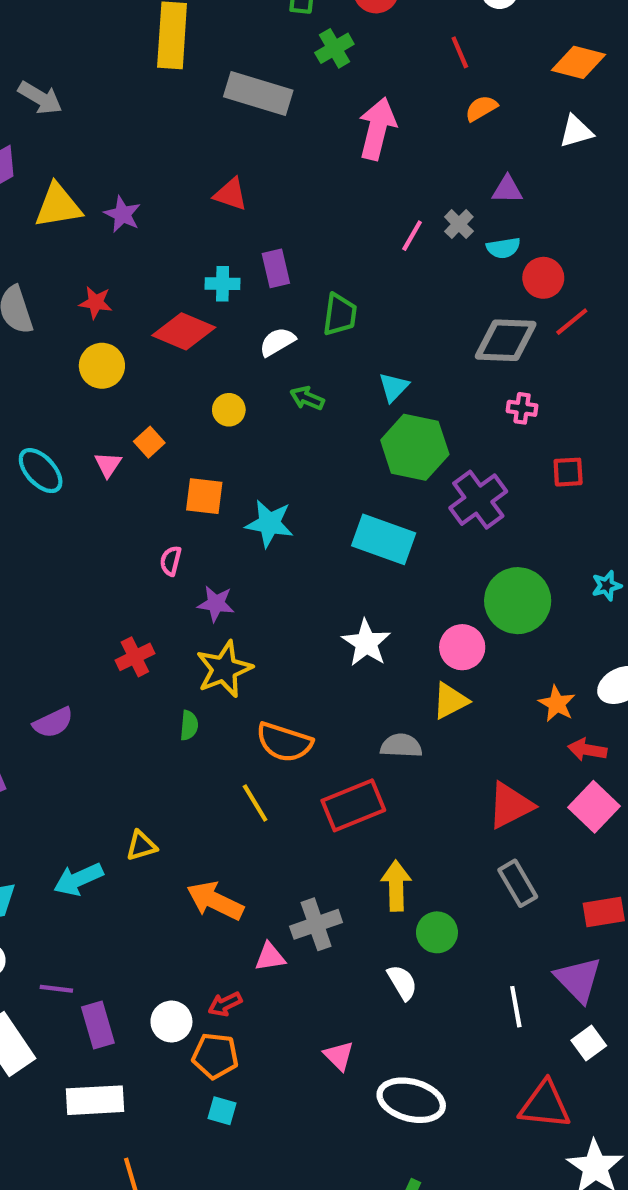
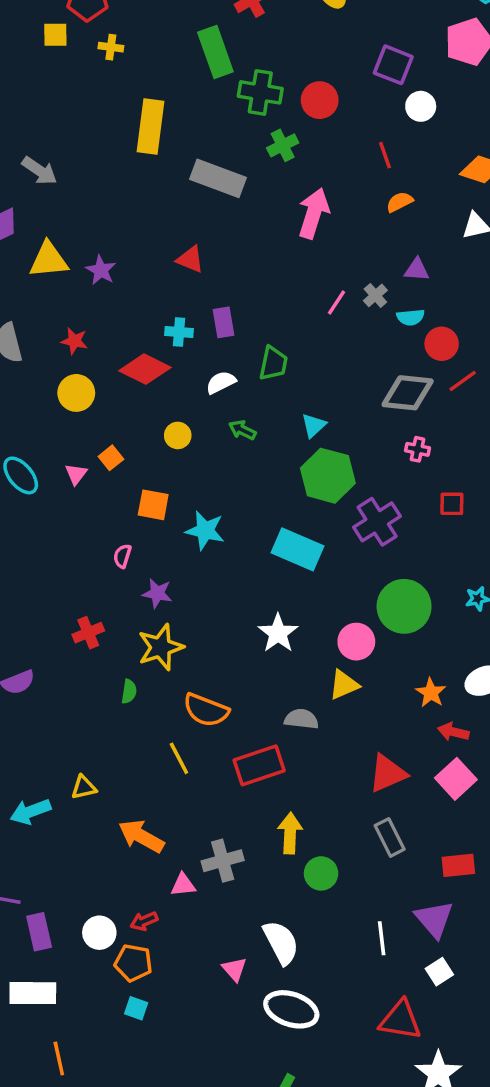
white semicircle: (402, 982) -> (281, 942), moved, size x1.5

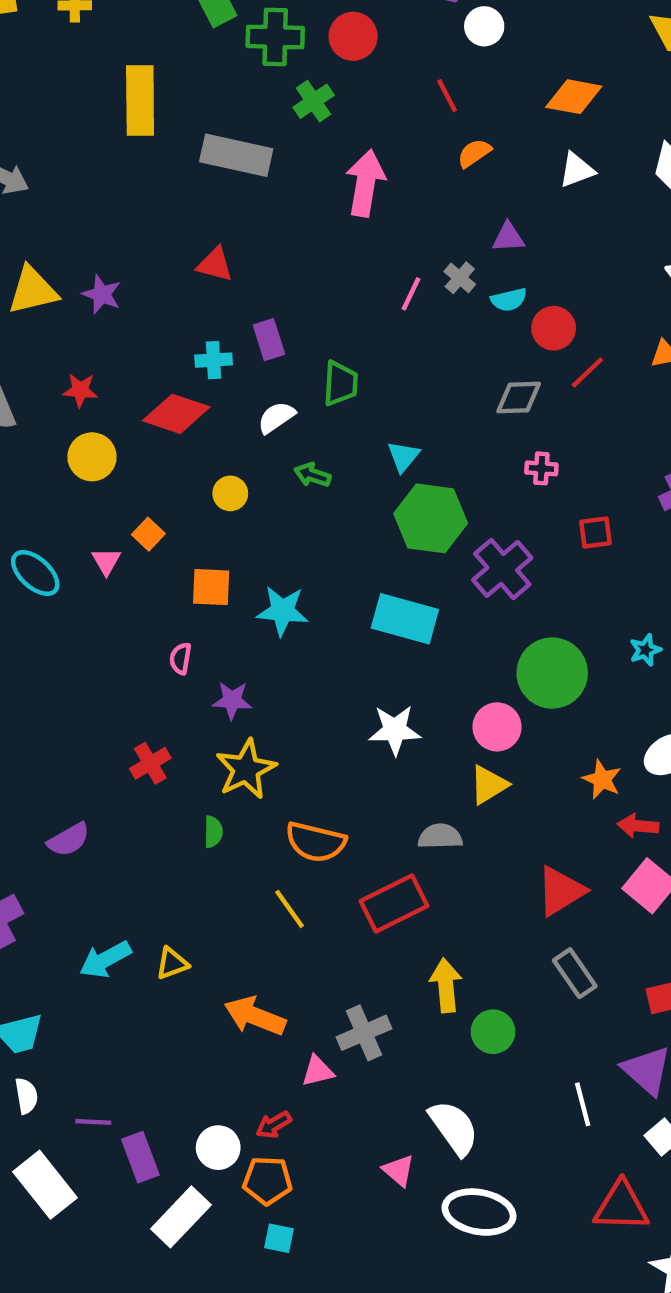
gray diamond: (408, 393) -> (519, 397), size x0.7
white star: (278, 633) -> (395, 730), turned -30
cyan arrow: (31, 812) -> (105, 959), moved
white rectangle: (33, 993) -> (181, 1217), moved, turned -39

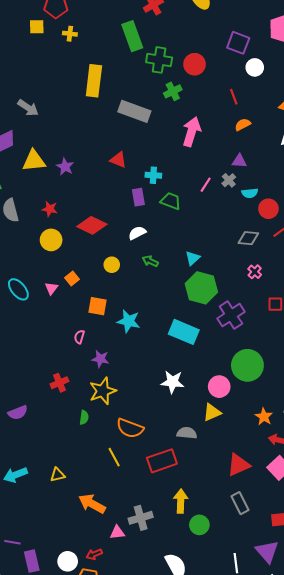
purple triangle: (508, 237) -> (239, 161), moved
cyan cross: (214, 360) -> (153, 175), moved
green trapezoid: (341, 383) -> (171, 201), moved, turned -80
pink cross: (541, 468) -> (255, 272), turned 32
cyan arrow: (105, 959) -> (15, 475), moved

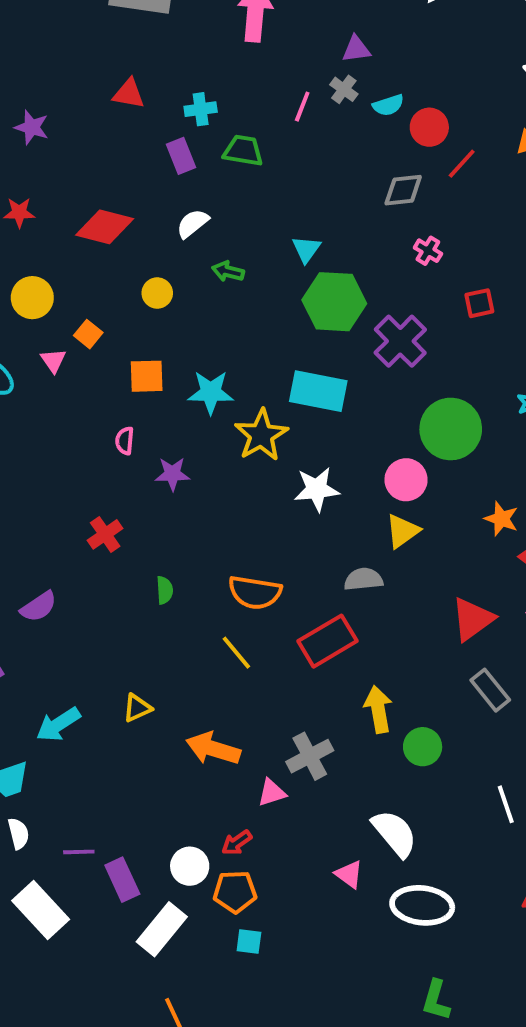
yellow circle: (51, 240) -> (32, 298), moved
yellow star: (103, 391) -> (261, 435), moved

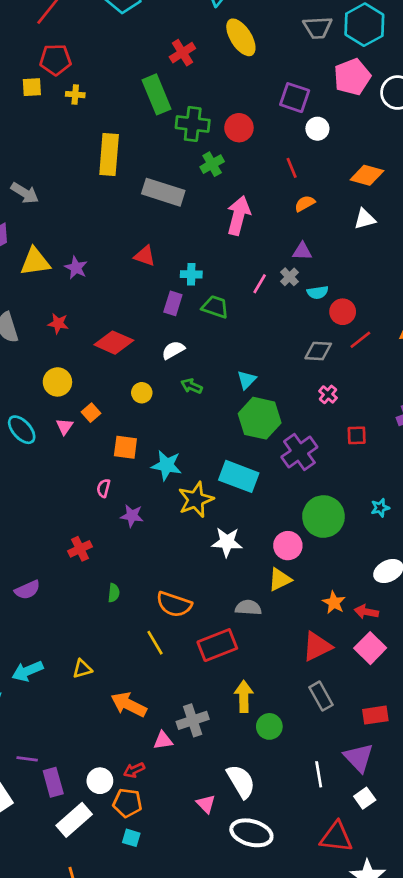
purple rectangle: (181, 156) -> (173, 303), turned 30
orange star: (501, 519) -> (334, 603), moved

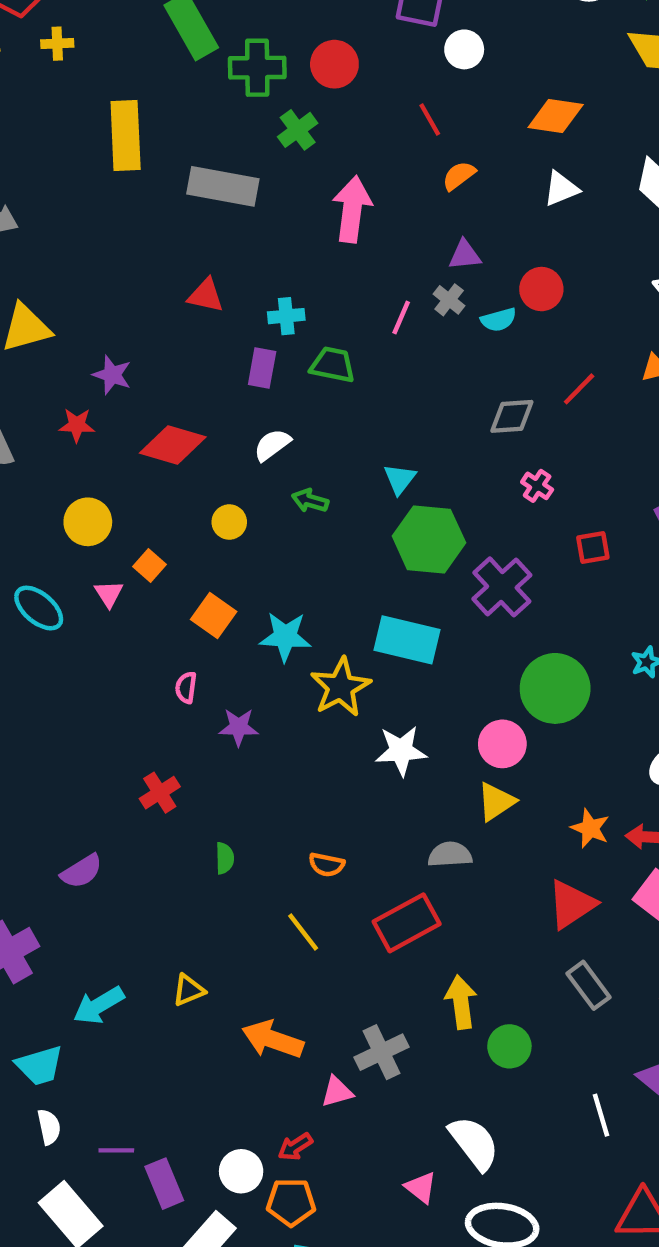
purple star: (76, 268) -> (112, 375), moved
red circle: (343, 312) -> (541, 289), moved
orange square: (125, 447) -> (214, 616), turned 35
orange semicircle: (174, 604) -> (327, 865), size x0.6

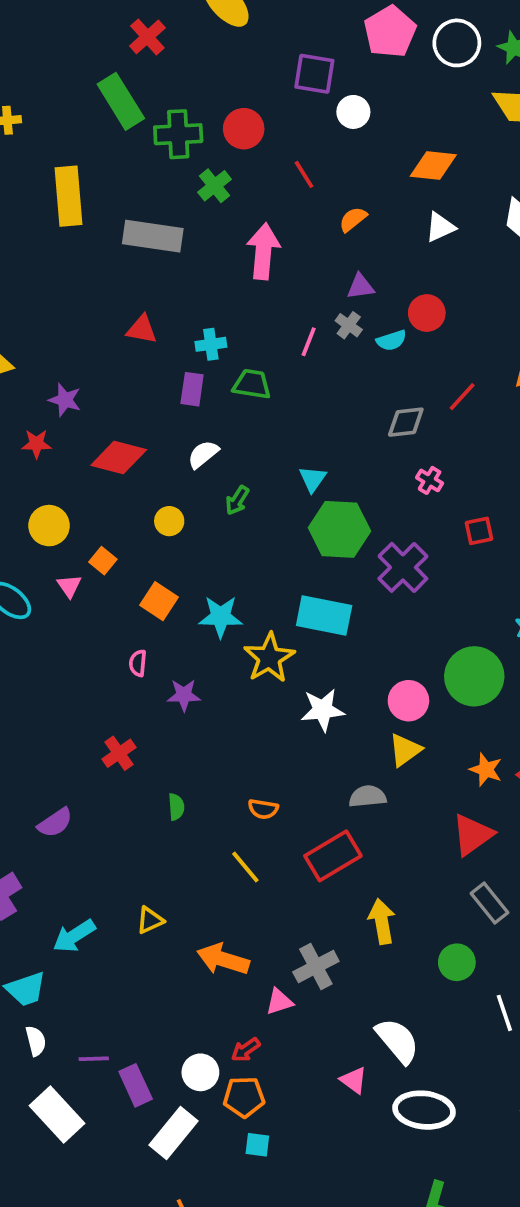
red line: (430, 119) -> (304, 174), moved
green arrow: (310, 501) -> (237, 500), turned -72
green circle: (555, 688) -> (474, 676), moved
green circle: (509, 1046) -> (457, 962), moved

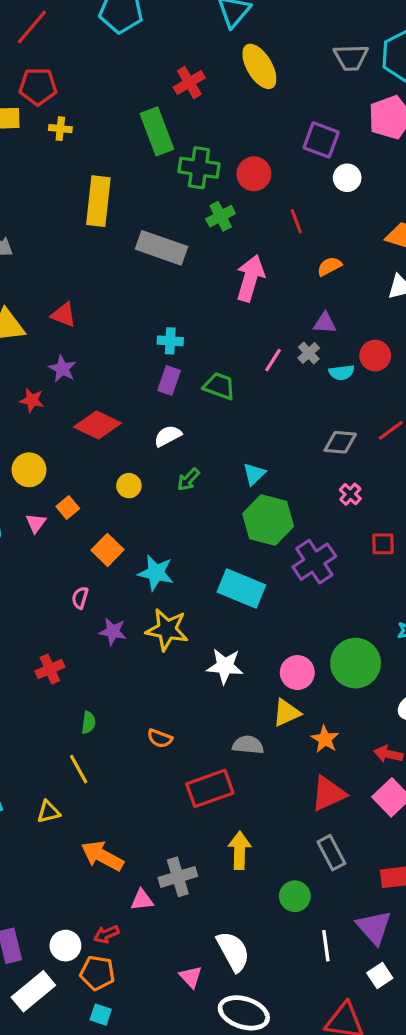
red triangle: (142, 329) -> (64, 315), moved
cyan cross: (211, 344) -> (170, 341), moved
yellow star: (269, 658) -> (167, 630), moved, turned 30
orange star: (486, 770) -> (325, 739), moved
yellow line: (245, 867) -> (79, 769), moved

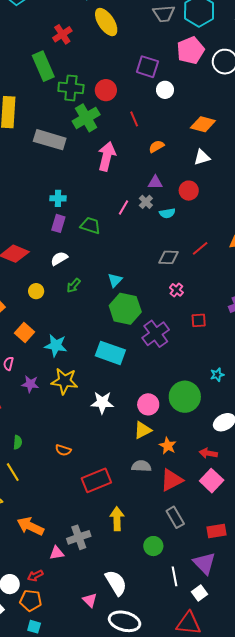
green cross: (221, 216) -> (86, 118), size x1.5
red circle: (375, 356) -> (189, 191), moved
gray semicircle: (248, 745) -> (141, 466), moved
white square: (380, 975) -> (199, 593), moved

